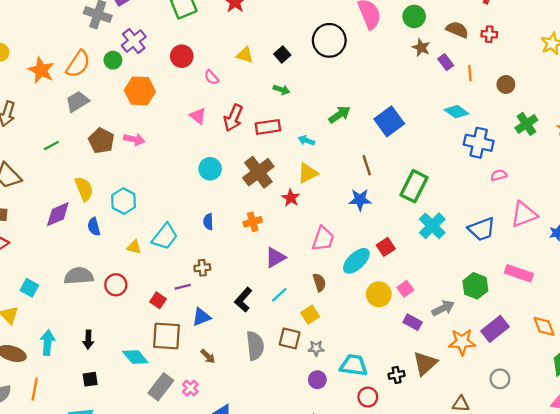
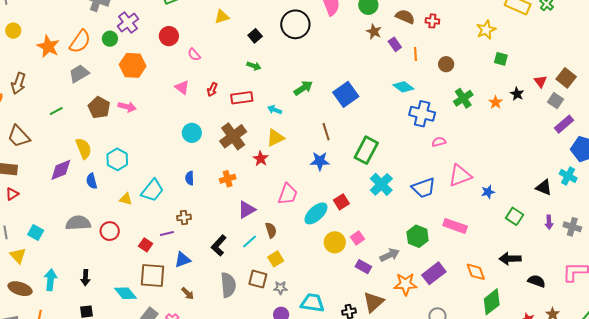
yellow triangle: (245, 55) -> (222, 17), moved, turned -35
red arrow: (233, 118) -> (212, 90), size x0.6
brown semicircle: (319, 282) -> (271, 230), moved

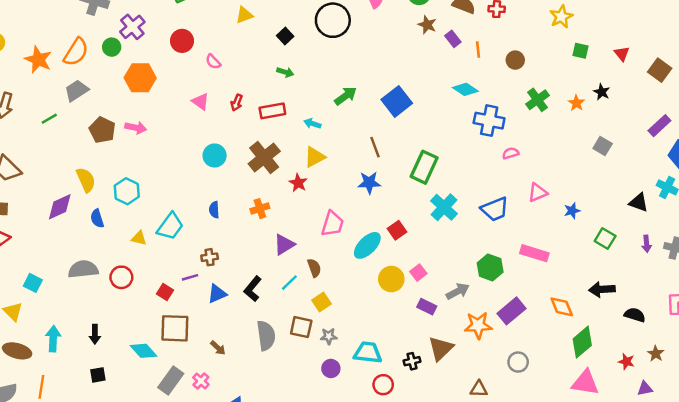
red triangle: (540, 81) -> (622, 54), moved
gray square: (556, 101) -> (603, 146), moved
green line: (56, 111) -> (49, 119), moved
pink triangle: (460, 176) -> (538, 193), size x0.7
blue triangle: (183, 260) -> (217, 294), moved

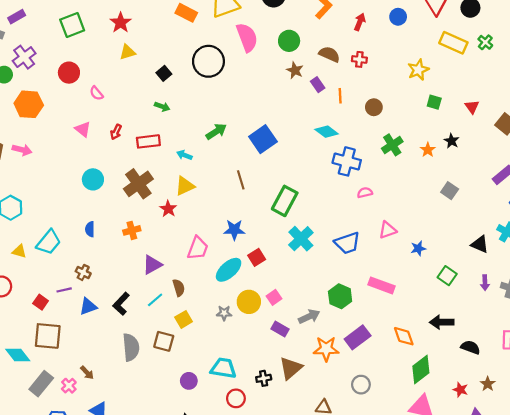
blue star: (369, 183) -> (234, 230), moved
brown cross: (210, 257) -> (83, 272), turned 32
gray star: (329, 336) -> (224, 313), moved
brown arrow: (218, 348) -> (87, 373), moved

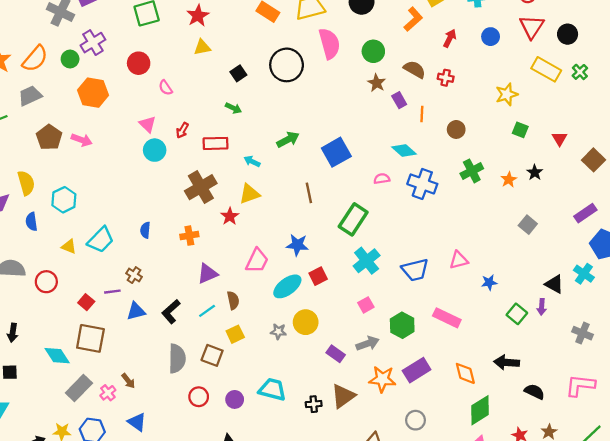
cyan circle: (93, 179) -> (155, 150), moved
pink semicircle: (365, 193) -> (382, 179), moved
purple arrow: (485, 283) -> (542, 307), moved
pink square: (274, 297) -> (366, 305), moved
red circle: (236, 398) -> (199, 397), moved

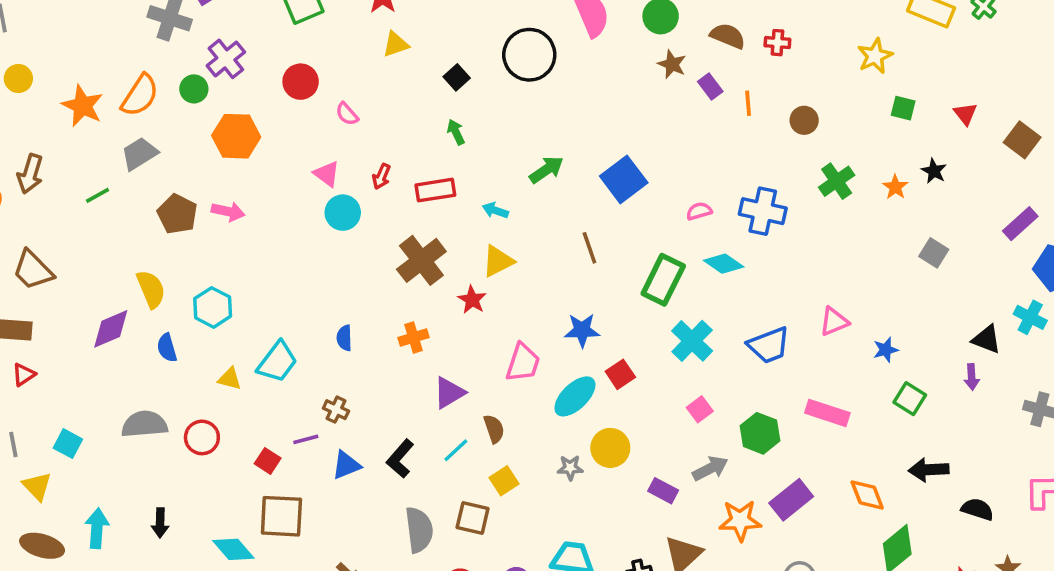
green arrow: (233, 108) -> (456, 132), turned -133
cyan diamond: (404, 150) -> (724, 264), moved
green square: (517, 314) -> (910, 399), moved

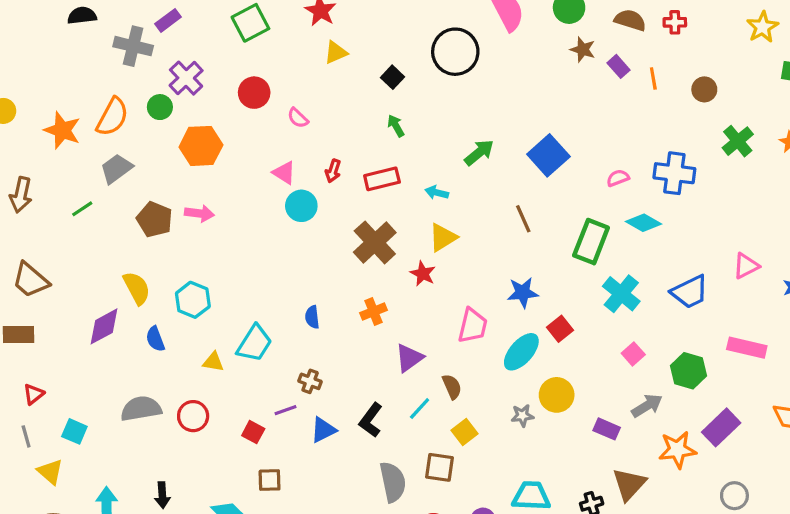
red triangle: (24, 375) -> (34, 394), moved
brown square: (281, 516) -> (270, 480), size x0.6

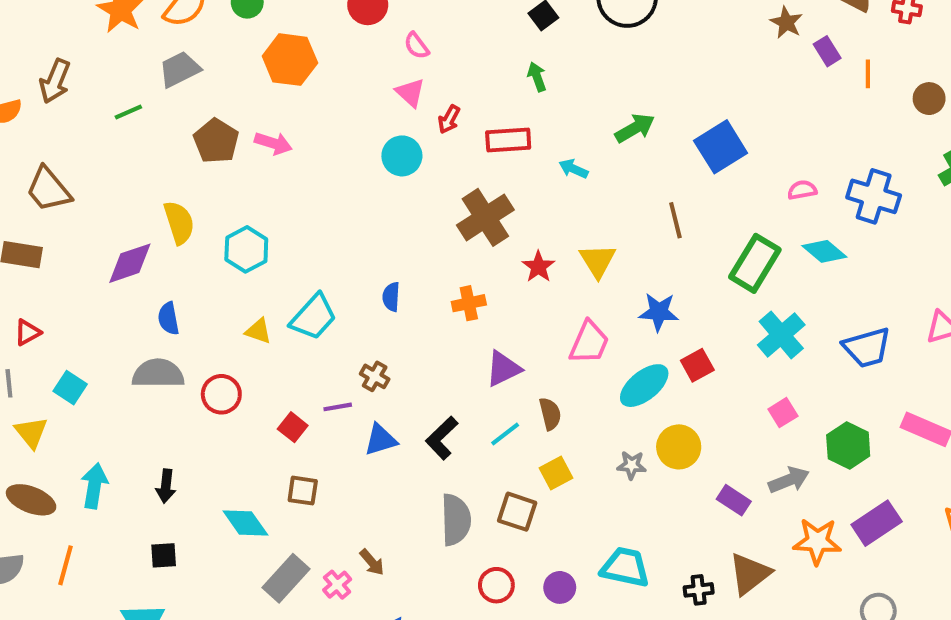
pink triangle: (284, 173) -> (410, 93), moved
yellow triangle: (443, 237) -> (598, 261), moved, turned -40
blue semicircle: (155, 339) -> (169, 319), moved

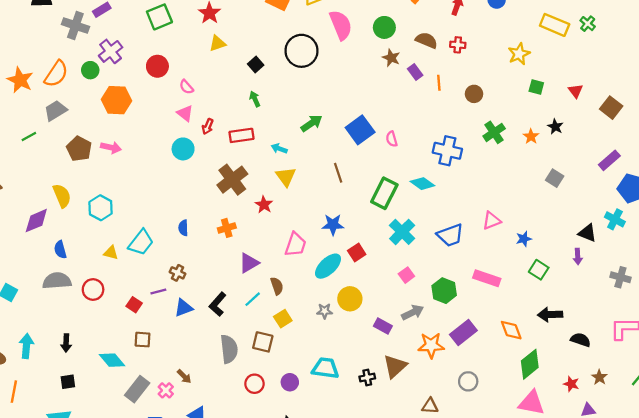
pink semicircle: (802, 190) -> (392, 139), moved, turned -91
yellow triangle: (598, 261) -> (286, 177), moved

